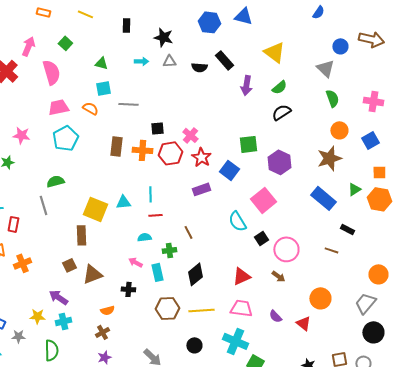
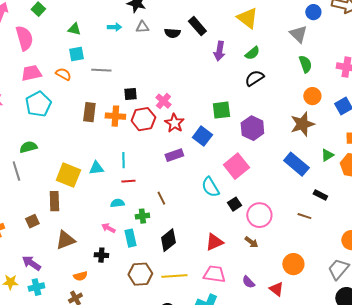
brown square: (69, 265) -> (32, 221), moved

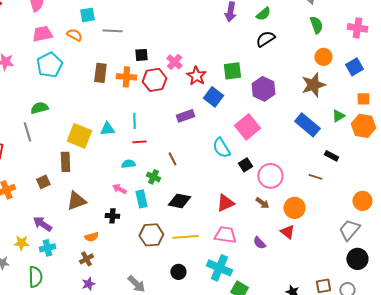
red star: (174, 123) -> (196, 76), moved
green cross: (142, 216) -> (153, 177), turned 32
black diamond: (168, 240) -> (179, 201), turned 50
orange circle: (293, 264) -> (294, 208), moved
red triangle: (276, 289) -> (287, 232), moved

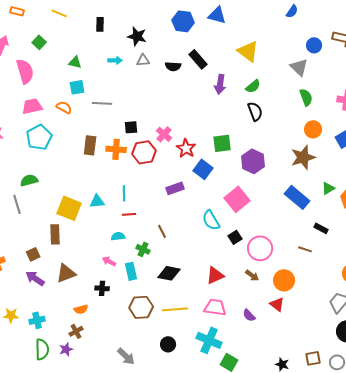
black semicircle: (265, 39) -> (255, 111), turned 102
purple arrow: (42, 224) -> (35, 278), moved
green semicircle: (35, 277) -> (42, 349), moved
purple star: (88, 284) -> (66, 349), moved

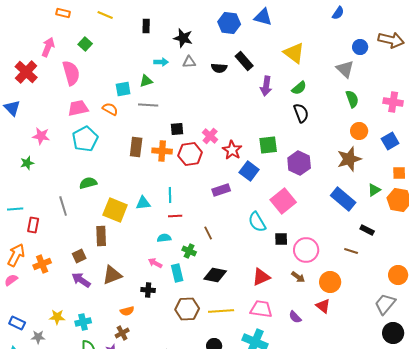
green triangle: (75, 62) -> (146, 81), moved, turned -32
green semicircle: (29, 180) -> (88, 183), moved
black square: (235, 237) -> (281, 239), turned 32

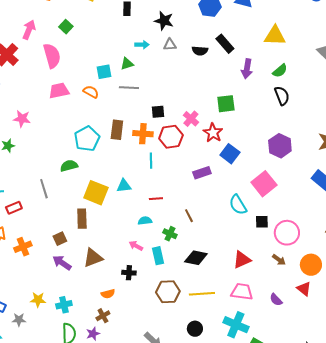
yellow triangle: (294, 53) -> (275, 36), turned -35
cyan pentagon: (85, 139) -> (87, 139), moved
green square: (268, 145) -> (226, 104), moved
cyan line: (170, 195) -> (151, 161), moved
red rectangle: (33, 225) -> (14, 208), turned 56

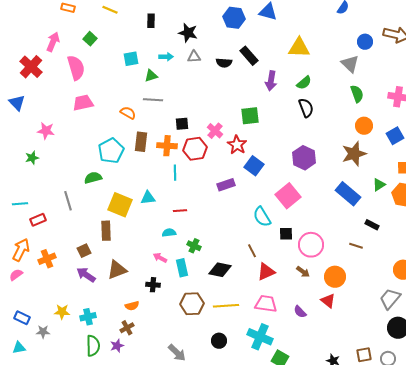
cyan square: (104, 72) -> (131, 59), moved
orange semicircle: (91, 92) -> (128, 113), moved
brown line: (189, 216) -> (252, 251), moved

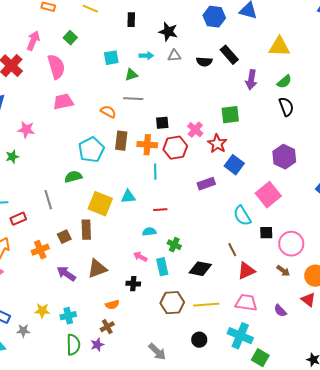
brown square: (84, 251) -> (64, 237), moved
orange cross: (47, 259) -> (40, 250), moved

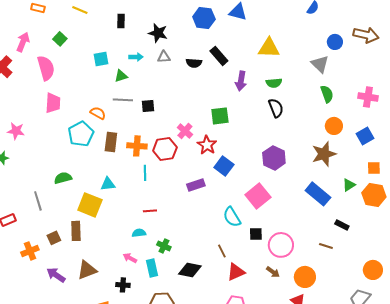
green semicircle: (284, 82) -> (274, 83), turned 35
pink trapezoid: (63, 102) -> (53, 103), turned 105
black square: (162, 123) -> (148, 106), moved
cyan pentagon: (91, 150) -> (81, 134), moved
cyan triangle: (128, 197) -> (108, 184), moved

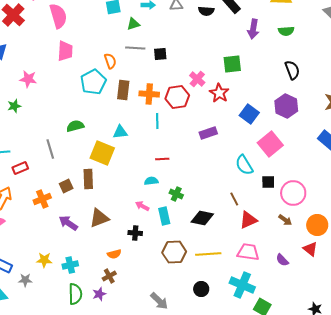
black semicircle: (276, 108) -> (292, 70), moved
orange semicircle: (98, 113) -> (110, 61), turned 42
blue square: (224, 166) -> (249, 114), moved

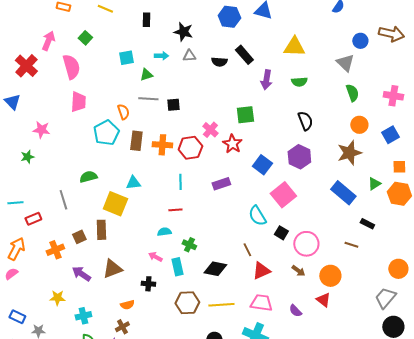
cyan line: (157, 121) -> (180, 182), moved
black square: (268, 182) -> (281, 233), turned 32
yellow star: (44, 260) -> (57, 298), moved

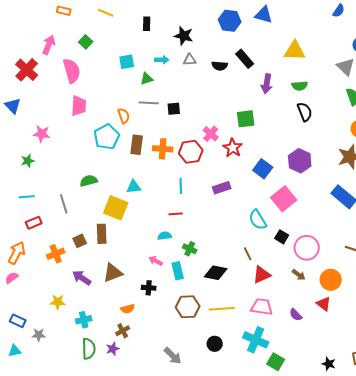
black semicircle: (305, 121) -> (305, 112), moved
cyan line: (15, 203) -> (27, 197), moved

